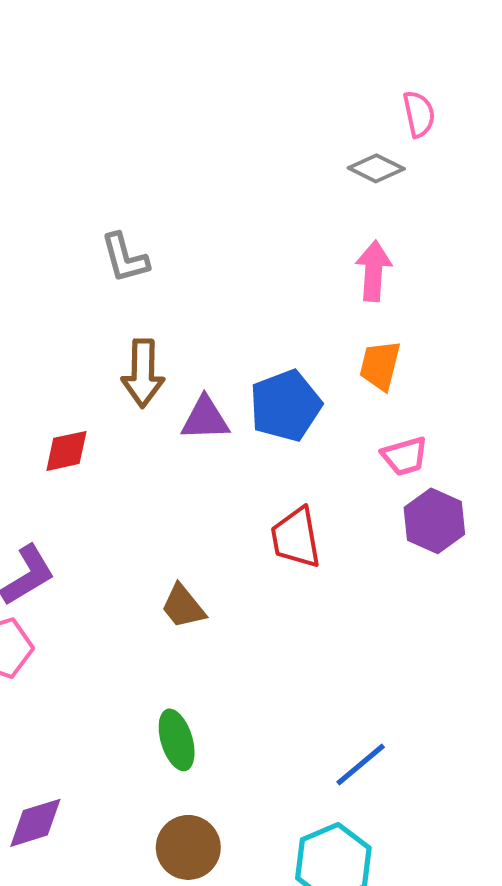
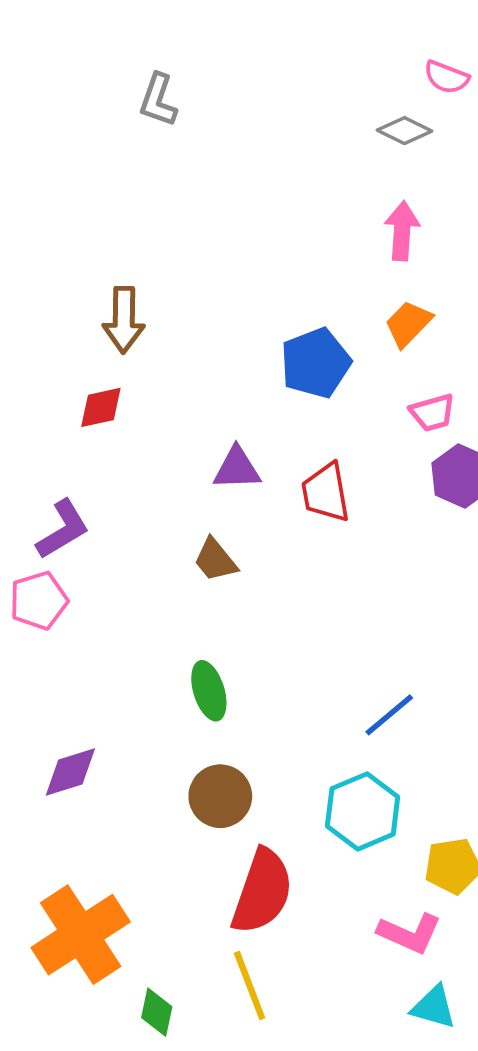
pink semicircle: (419, 114) -> (446, 77), turned 123
gray L-shape: (125, 258) -> (158, 100), moved, turned 34
orange trapezoid: (380, 365) -> (408, 324), turned 30
brown arrow: (143, 373) -> (124, 320), moved
purple triangle: (205, 419) -> (237, 468), moved

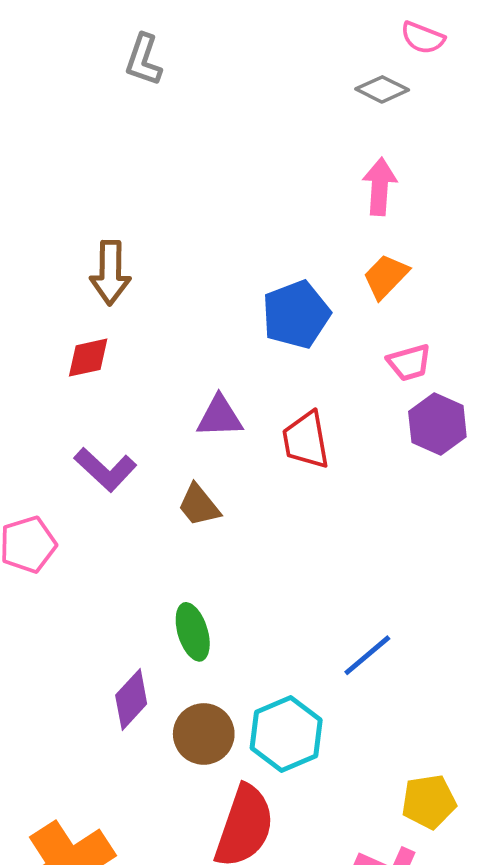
purple L-shape: (63, 529) -> (105, 470), moved, turned 74
purple diamond: (70, 772) -> (131, 700), moved, turned -30
cyan hexagon: (363, 811) -> (286, 734), moved

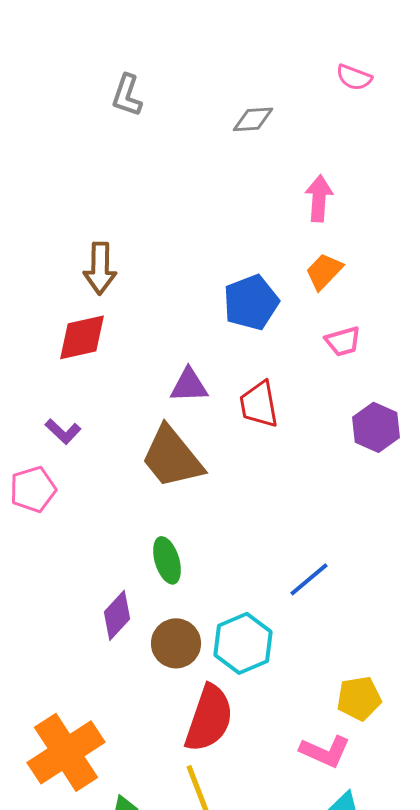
gray diamond: (382, 89) -> (253, 119), moved, turned -30
red diamond: (88, 358) -> (82, 337), size x1.4
purple hexagon: (437, 424) -> (376, 427), moved
purple L-shape: (105, 470) -> (63, 431), moved, size x0.7
brown trapezoid: (199, 505) -> (172, 457), size x1.8

